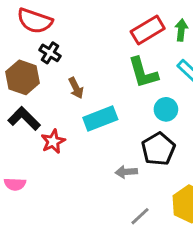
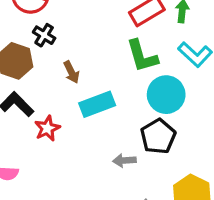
cyan circle: (166, 109) -> (166, 95), size x1.5

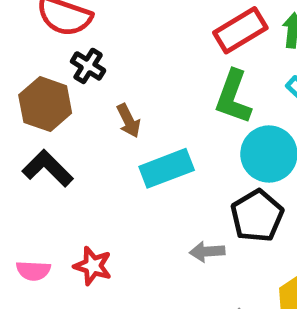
green L-shape: (142, 56) -> (233, 97), turned 36
red star: (47, 128) -> (93, 266), moved, turned -30

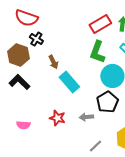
cyan rectangle: (167, 168) -> (69, 82), turned 70
red star: (93, 266) -> (57, 118), moved
pink semicircle: (33, 271) -> (23, 125), moved

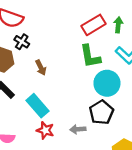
green L-shape: (97, 52) -> (90, 56), turned -30
cyan rectangle: (69, 82) -> (37, 106), moved

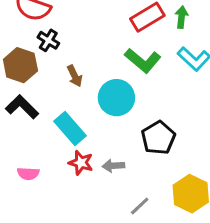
green L-shape: (90, 56) -> (143, 60), turned -40
cyan circle: (107, 83) -> (116, 98), moved
gray arrow: (78, 129) -> (113, 166), moved

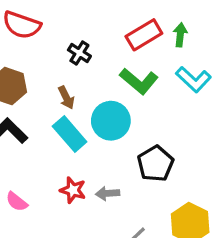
black cross: (48, 40) -> (79, 53), moved
cyan rectangle: (70, 129) -> (70, 134), moved
pink semicircle: (28, 173) -> (17, 202), turned 35

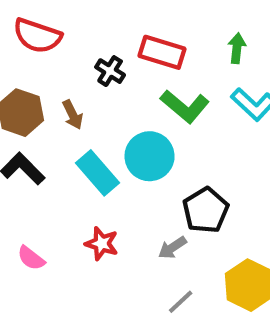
red rectangle: (144, 35) -> (162, 52), moved, turned 48
brown arrow: (66, 98) -> (73, 115), moved
gray arrow: (108, 193) -> (172, 248), moved, turned -30

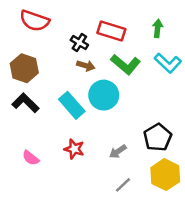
brown arrow: (73, 115) -> (86, 66), moved, turned -48
black pentagon: (206, 210) -> (158, 137), moved

